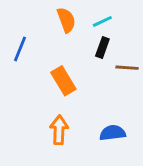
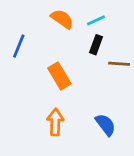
orange semicircle: (66, 20) -> (62, 19), turned -35
blue semicircle: (113, 133) -> (105, 125), turned 60

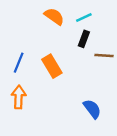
blue line: (19, 46) -> (19, 63), moved
orange arrow: (55, 122) -> (19, 97), moved

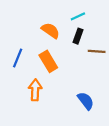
orange semicircle: (54, 16) -> (51, 31), moved
orange arrow: (19, 97) -> (35, 90), moved

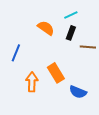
orange rectangle: (48, 61) -> (56, 73), moved
blue semicircle: (86, 101) -> (78, 92), turned 150

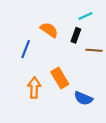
cyan line: (71, 15) -> (85, 16), moved
blue line: (16, 53) -> (26, 49), moved

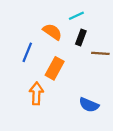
cyan line: (85, 16) -> (76, 16), moved
orange rectangle: (60, 78) -> (55, 68), moved, turned 60

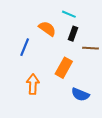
cyan line: (76, 16) -> (69, 14), turned 48
orange rectangle: (55, 68) -> (64, 68), moved

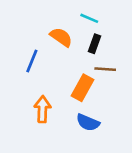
brown line: (91, 48) -> (105, 69), moved
blue semicircle: (80, 94) -> (88, 122), moved

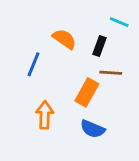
cyan line: (89, 18) -> (119, 22), moved

